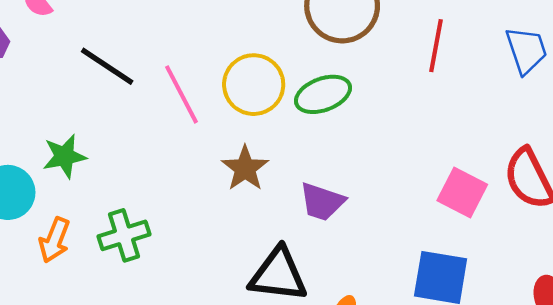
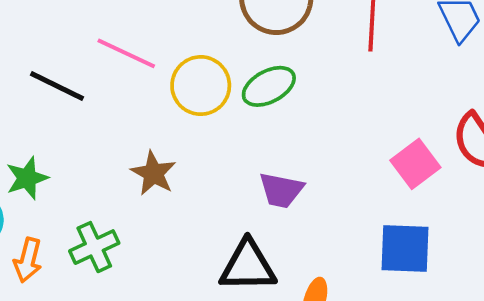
pink line: (182, 94) -> (126, 53), moved, turned -30
brown star: (245, 168) -> (153, 173), moved
pink square: (462, 192) -> (415, 164), turned 33

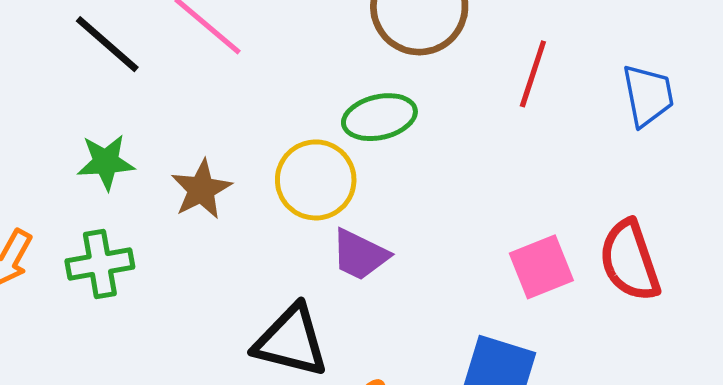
yellow circle: (201, 86) -> (316, 180), moved
green star: (27, 178) -> (106, 162), moved

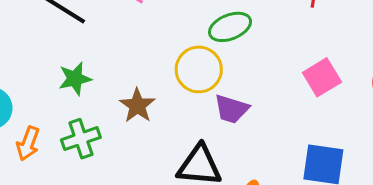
brown star: (201, 189) -> (137, 106), moved
pink square: (541, 267) -> (322, 77), moved

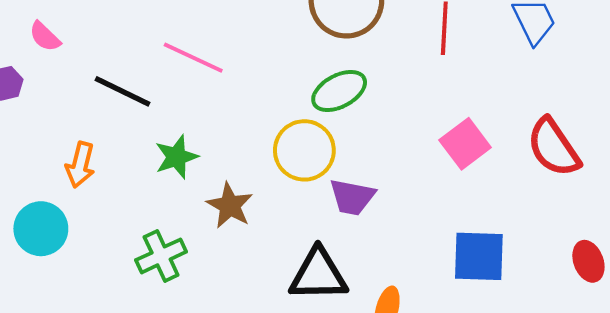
green star: (75, 79) -> (176, 157), moved
orange arrow: (28, 143) -> (80, 165), moved

